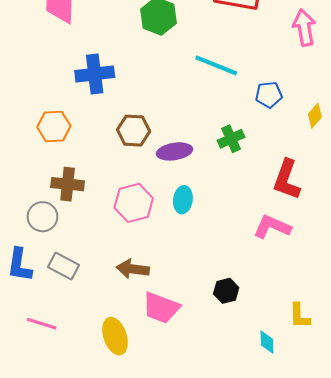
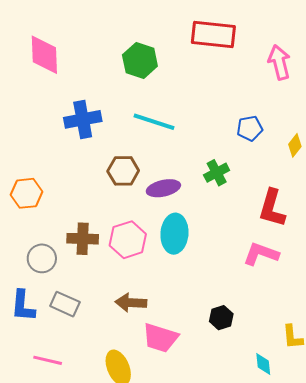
cyan line: (216, 65) -> (154, 122), moved
orange hexagon: (54, 127) -> (26, 193), moved
brown cross: (68, 184) -> (83, 239), moved
cyan ellipse: (183, 200) -> (174, 234), size x1.5

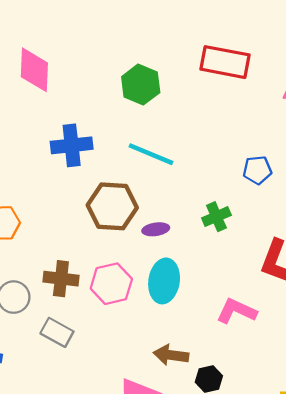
brown hexagon: (123, 171) -> (112, 206), size x1.4
purple ellipse: (163, 188) -> (156, 229), size x0.7
pink L-shape: (261, 254) -> (237, 311), moved
brown arrow: (131, 303) -> (171, 355), moved
gray rectangle: (65, 304) -> (57, 332), moved

